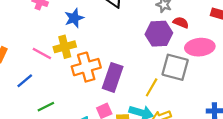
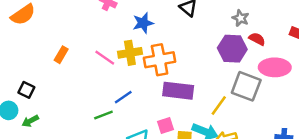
orange cross: (86, 67) -> (160, 60), moved
purple rectangle: (113, 77) -> (178, 91), turned 72
blue line: (25, 81) -> (123, 97), moved

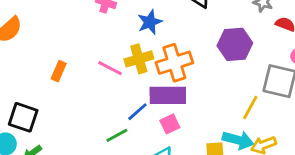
purple hexagon: (232, 49) -> (235, 44), moved
black square: (26, 90) -> (23, 117), size x1.5
purple rectangle: (178, 91) -> (168, 95), moved
pink square: (166, 126) -> (170, 124), moved

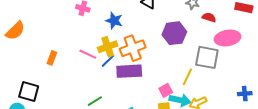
blue star: (150, 22) -> (114, 21), turned -30
blue line: (137, 112) -> (108, 61), moved
pink square: (170, 124) -> (166, 90), moved

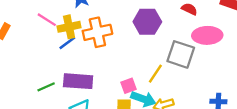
pink line: (88, 54) -> (47, 20), moved
purple rectangle: (129, 71) -> (78, 81), moved

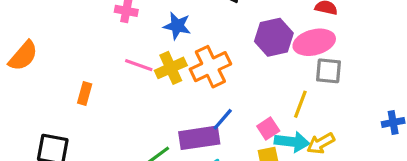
pink ellipse: (207, 35) -> (314, 42), moved
blue line: (67, 43) -> (223, 119), moved
gray square: (181, 54) -> (329, 71), size x0.7

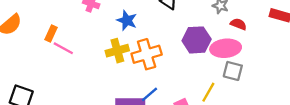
pink line: (139, 65) -> (63, 48), moved
orange rectangle: (85, 93) -> (51, 34), moved

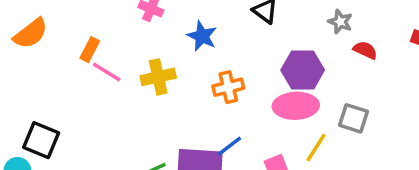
pink ellipse: (226, 48) -> (296, 106), moved
yellow cross: (117, 51) -> (158, 77), moved
orange cross: (147, 54) -> (228, 87), size x0.7

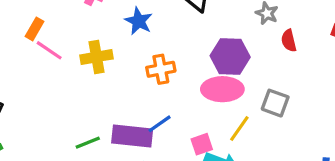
red semicircle: (365, 50) -> (289, 41), turned -130

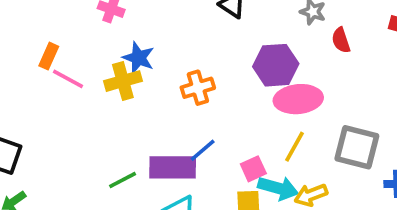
blue star: (139, 21) -> (139, 58), moved
pink ellipse: (222, 89) -> (298, 99), moved
gray square: (275, 103) -> (357, 147), moved, size x1.4

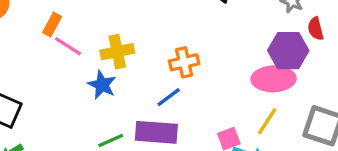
blue star: (139, 58) -> (102, 85), moved
purple hexagon: (276, 65) -> (288, 51), moved
blue line: (203, 150) -> (169, 97), moved

